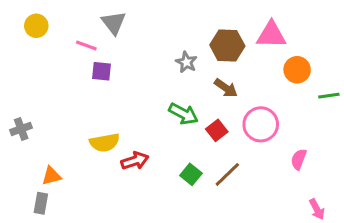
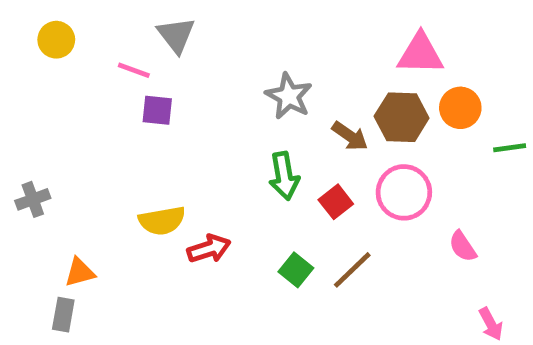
brown hexagon: (227, 45) -> (402, 117), moved
gray star: (186, 62) -> (289, 96), size x1.4
green arrow: (183, 114) -> (284, 176), turned 52
pink semicircle: (299, 159) -> (463, 246), turned -55

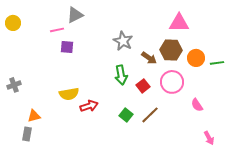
gray triangle: (176, 35) -> (75, 15), turned 42
yellow circle: (56, 40) -> (13, 23), moved
pink line: (134, 70) -> (57, 30), turned -32
orange circle: (460, 108) -> (196, 58), moved

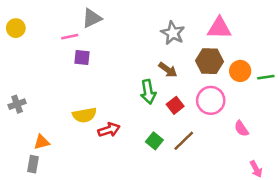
gray star: (123, 41) -> (173, 33), moved
brown arrow: (149, 58) -> (168, 70), moved

